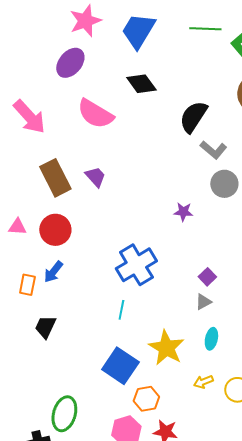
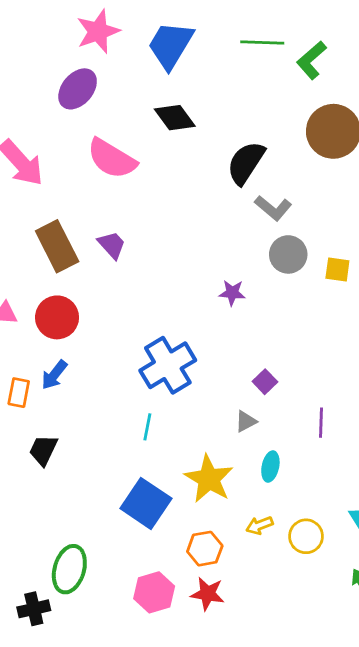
gray triangle: (203, 302) -> (246, 421), moved
orange hexagon: (146, 399) -> (205, 549), moved

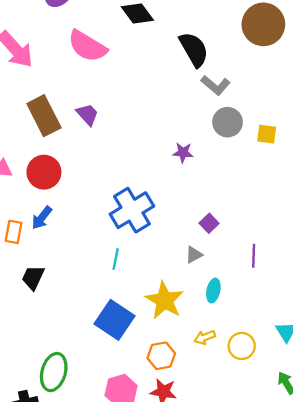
black semicircle: (246, 163) -> (194, 49), turned 117

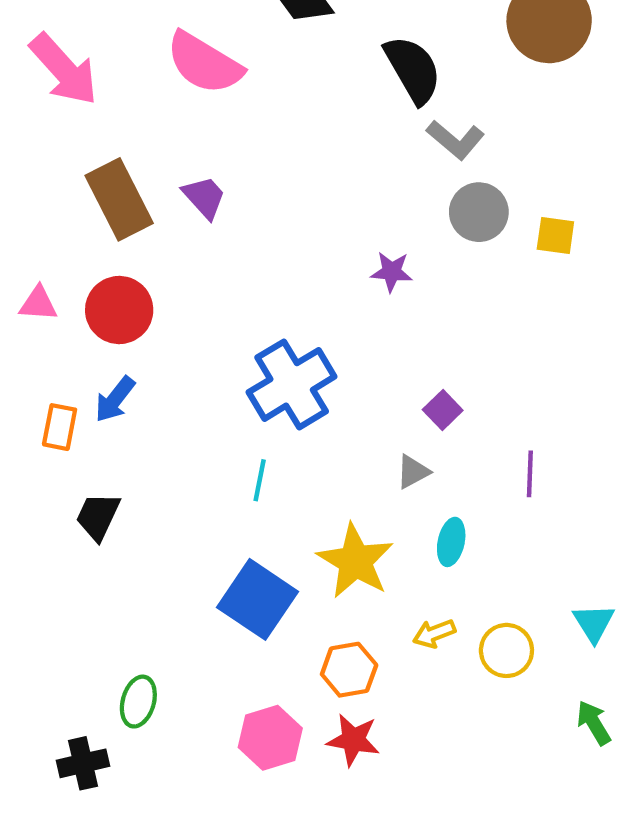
green ellipse: (54, 372) -> (138, 702), size x0.7

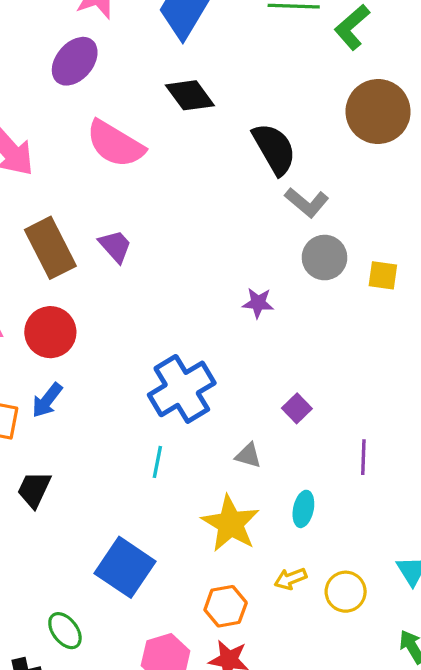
gray triangle: (413, 472) -> (248, 455), moved, turned 44
blue square: (257, 599) -> (125, 567), moved
green ellipse: (138, 702) -> (65, 631), turned -54

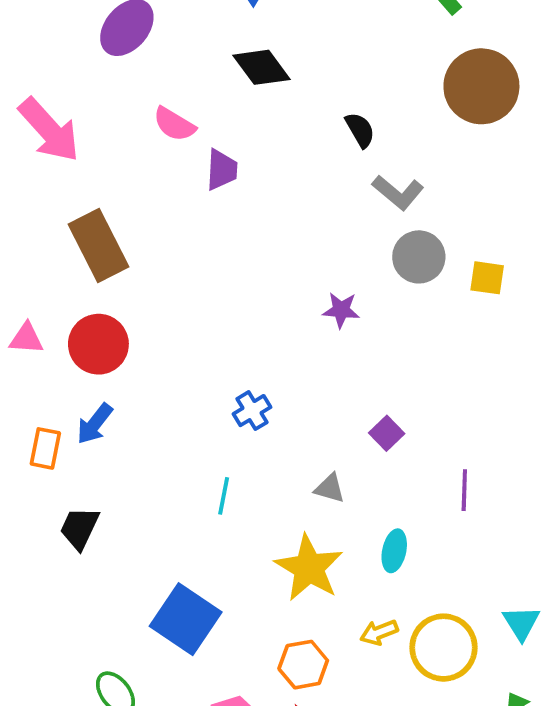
pink semicircle: (115, 144) -> (174, 124), size x0.6
black semicircle: (274, 149) -> (360, 130), size x0.6
purple trapezoid: (115, 246) -> (222, 170), moved, turned 45
blue cross: (182, 389) -> (252, 411), size x0.5
yellow circle: (346, 592) -> (443, 648), size x1.4

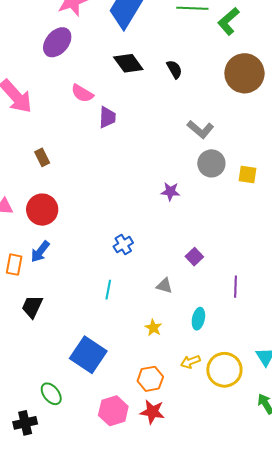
black semicircle: (360, 130) -> (174, 69), moved
brown rectangle: (98, 246) -> (42, 157), size x0.5
yellow star: (309, 568) -> (153, 328), size x0.5

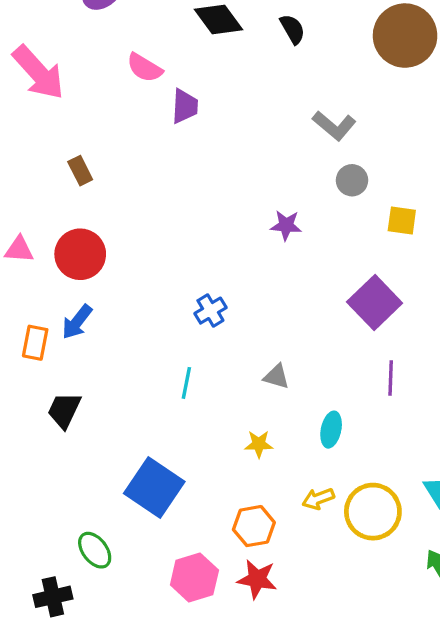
gray circle: (211, 163) -> (352, 180), size x0.7
yellow square: (247, 174) -> (402, 220), moved
purple square: (194, 257) -> (375, 303), moved, size x1.8
yellow star: (153, 328) -> (259, 444), turned -30

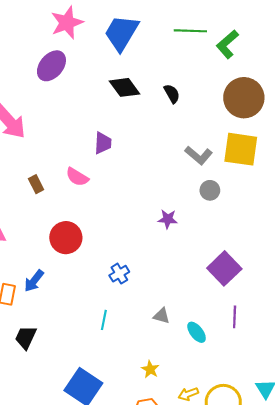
pink semicircle: (145, 68) -> (77, 177), moved
yellow square: (402, 220) -> (241, 149), moved, size x1.8
red circle: (80, 254) -> (66, 238), moved
cyan ellipse: (331, 430) -> (197, 332), moved, turned -50
yellow star: (259, 444) -> (150, 369), moved, turned 30

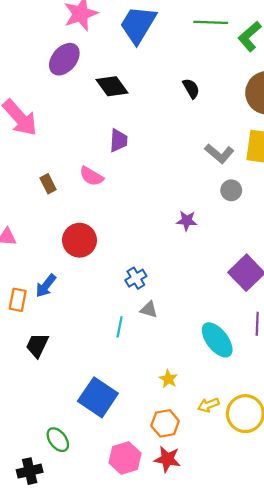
black diamond: (125, 87) -> (112, 86), moved
gray triangle: (162, 316) -> (149, 310), moved
cyan ellipse: (197, 332) -> (217, 340), size x1.6

